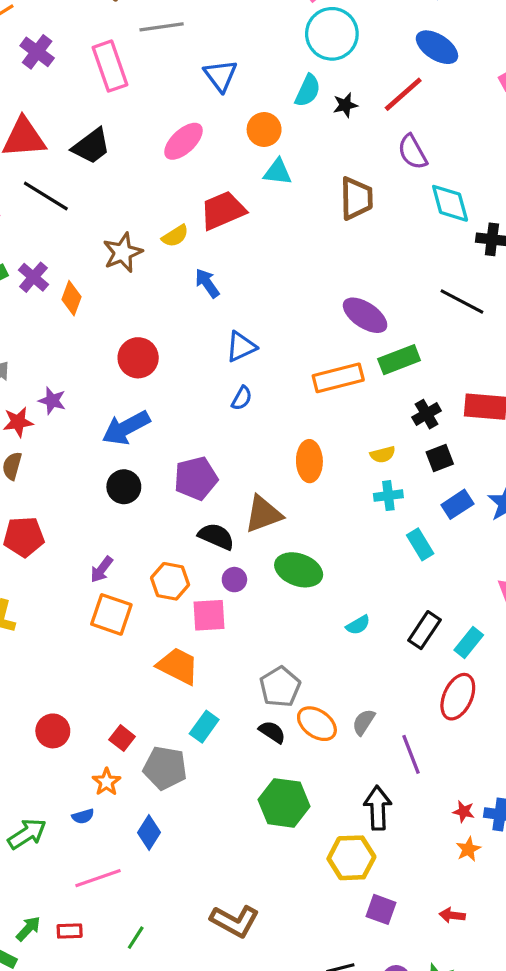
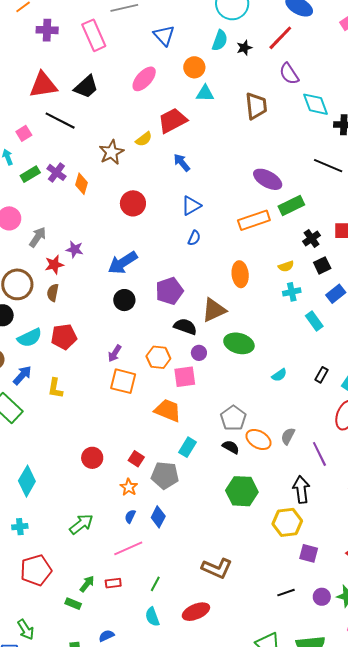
purple cross: (37, 52) -> (47, 30), turned -30
blue arrow: (207, 283) -> (182, 163), moved
red circle: (138, 358) -> (133, 203), moved
black rectangle: (424, 630) -> (321, 375), size x0.7
blue semicircle: (83, 816) -> (130, 516), moved, turned 136

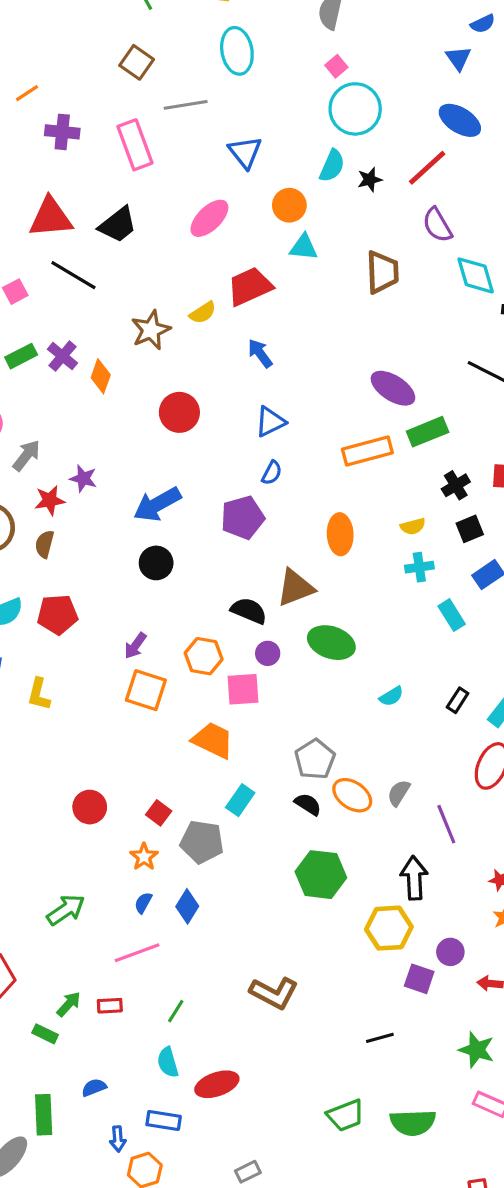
purple pentagon: (169, 291) -> (243, 518), moved
purple circle: (322, 597) -> (450, 952), moved
red ellipse: (196, 612) -> (217, 1084), moved

